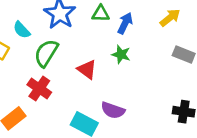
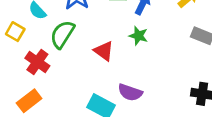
red cross: (39, 88) -> (37, 62), moved

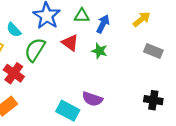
red triangle: (104, 51) -> (70, 43), moved

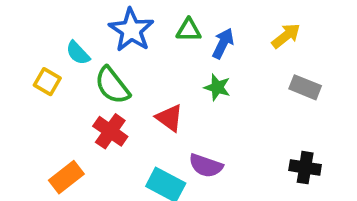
red triangle: (70, 43) -> (170, 118), moved
green semicircle: (35, 50) -> (112, 85), turned -70
red cross: (14, 73) -> (110, 131), moved

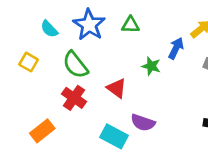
blue arrow: (223, 43) -> (176, 48), moved
cyan semicircle: (78, 53) -> (49, 29), moved

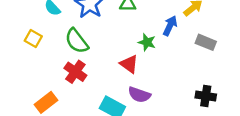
red triangle: (117, 88) -> (129, 64), moved

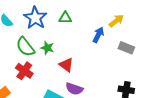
green star: (147, 42) -> (47, 48), moved

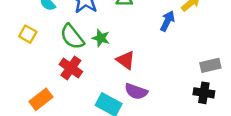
gray rectangle: (126, 48) -> (210, 65), moved, turned -35

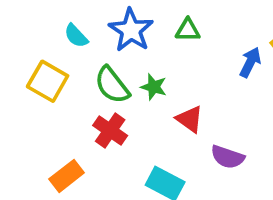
yellow square: (28, 34) -> (48, 81), size x1.5
purple semicircle: (136, 91) -> (228, 157), moved

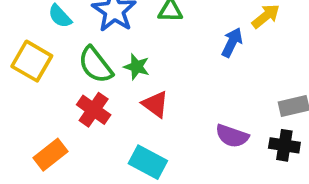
red triangle: (190, 119) -> (155, 104), moved
purple semicircle: (228, 157) -> (232, 136), moved

